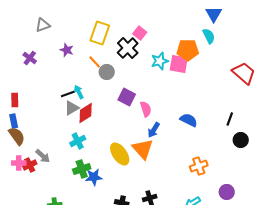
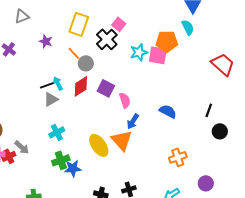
red diamond: (86, 113) -> (81, 86), moved

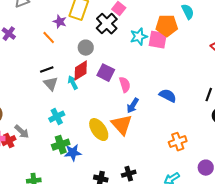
purple star: (46, 41) -> (60, 22), moved
orange line: (74, 53) -> (49, 38), moved
cyan arrow: (58, 83) -> (73, 83), moved
gray triangle: (51, 99) -> (51, 84), turned -42

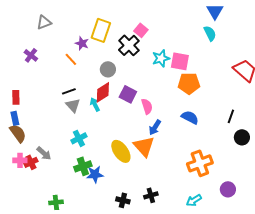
orange pentagon: (167, 26) -> (189, 83), moved
orange cross: (178, 142) -> (200, 163), size x1.4

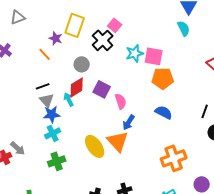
blue star: (95, 174) -> (52, 114), moved

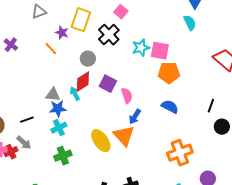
gray triangle: (18, 17) -> (39, 12), moved
pink square: (115, 25) -> (121, 12), moved
black line: (43, 86) -> (27, 120), moved
gray triangle: (47, 100) -> (53, 95), turned -42

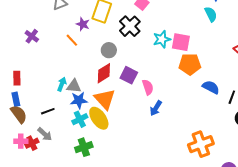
cyan arrow: (75, 94) -> (62, 84), moved, turned 48
blue semicircle: (170, 107) -> (211, 87), moved
orange triangle: (124, 136) -> (105, 99), moved
yellow ellipse: (101, 141) -> (99, 118), moved

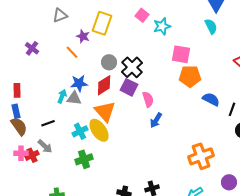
black cross: (130, 26) -> (132, 67), moved
cyan star: (162, 39) -> (162, 26), moved
blue star: (79, 100) -> (79, 83), moved

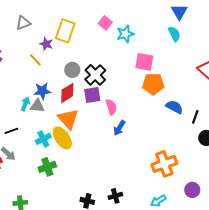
purple square: (129, 87) -> (92, 95), turned -36

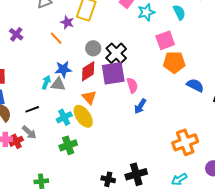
cyan semicircle: (174, 34) -> (179, 12), moved
pink square: (144, 62) -> (165, 40), turned -30
purple square: (92, 95) -> (113, 73), size x1.4
orange triangle: (68, 119) -> (89, 97), size x0.7
black cross: (115, 196) -> (136, 174), size x1.5

